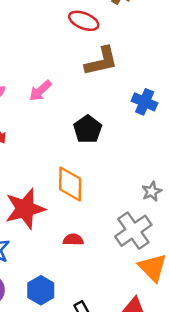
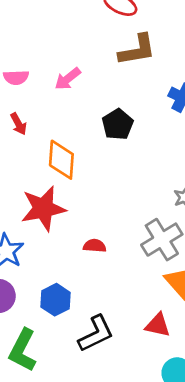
orange diamond: (70, 184) -> (61, 160), moved

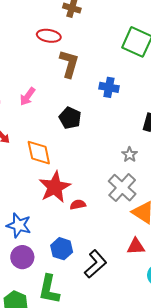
brown L-shape: (137, 50) -> (69, 64), turned -48
red star: (43, 208) -> (55, 187), moved

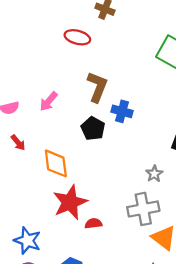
brown L-shape: (69, 64) -> (97, 87), moved
blue cross: (109, 87) -> (122, 111), moved
gray cross: (122, 188) -> (143, 209), turned 32

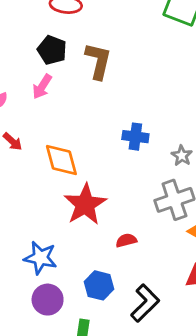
blue cross: (122, 111) -> (135, 137), moved
black pentagon: (93, 129) -> (52, 50), moved
red semicircle: (93, 223) -> (126, 240), moved

